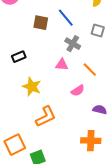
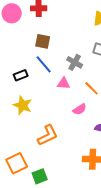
blue line: (66, 18) -> (44, 64), moved
yellow star: (32, 87) -> (23, 105), moved

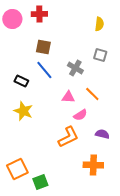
black rectangle: (21, 75) -> (21, 81), turned 48
pink triangle: (64, 83) -> (68, 97), moved
orange L-shape: (48, 135) -> (68, 137), moved

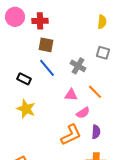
red cross: (39, 14) -> (40, 21), moved
purple semicircle: (102, 134) -> (96, 132), moved, turned 80

